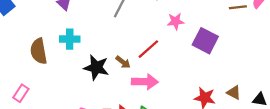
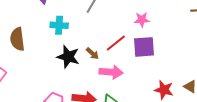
cyan cross: (70, 39) -> (59, 25), moved
purple square: (205, 41) -> (144, 47), moved, turned -35

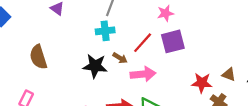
cyan cross: (59, 25) -> (105, 31), moved

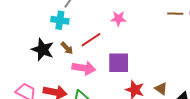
purple square: (173, 41) -> (119, 63), moved

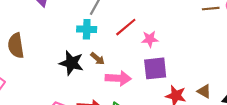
pink star: (118, 19) -> (150, 39), moved
red line: (91, 40) -> (126, 27), moved

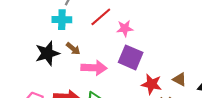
black star: (71, 63) -> (47, 53), turned -30
purple square: (155, 68) -> (131, 57), turned 30

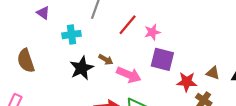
cyan cross: (62, 20) -> (72, 35), moved
pink arrow: (94, 68) -> (129, 75), turned 30

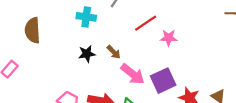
purple square: (162, 59) -> (163, 81), moved, turned 35
black star: (82, 68) -> (87, 54), size x0.7

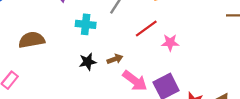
brown semicircle: (33, 30) -> (32, 40), turned 85
brown arrow: (114, 52) -> (115, 59), turned -64

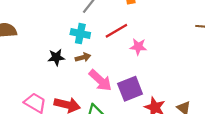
cyan cross: (86, 24) -> (80, 34), moved

